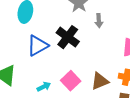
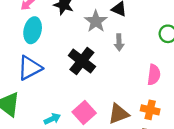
blue triangle: (38, 46) -> (30, 68), moved

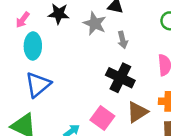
black cross: (82, 61) -> (120, 78), moved

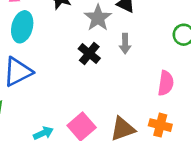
black cross: (120, 78) -> (89, 53), moved, size x0.7

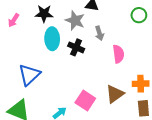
cyan ellipse: (22, 27) -> (52, 39), moved
pink semicircle: (166, 83) -> (118, 54), moved

